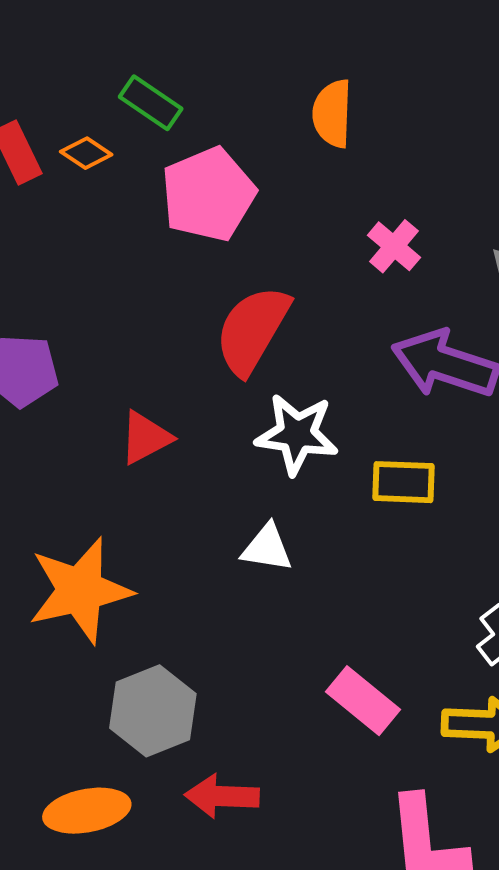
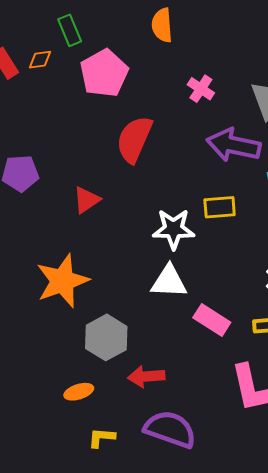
green rectangle: (151, 103) -> (70, 30), turned 40
orange diamond: (86, 153) -> (40, 60), turned -35
white star: (297, 434) -> (173, 229), moved
white triangle: (267, 548) -> (169, 281), moved, size x1.4
orange ellipse: (87, 811) -> (79, 392), size x0.7

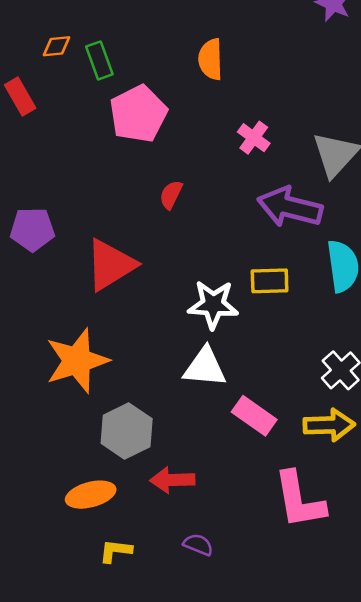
orange diamond: (40, 60) -> (57, 46), moved
red semicircle: (134, 139) -> (171, 195), size x0.5
red triangle: (87, 200) -> (110, 265), size x1.6
orange ellipse: (79, 392) -> (91, 495), size x1.4
purple semicircle: (170, 429) -> (198, 545), size x0.5

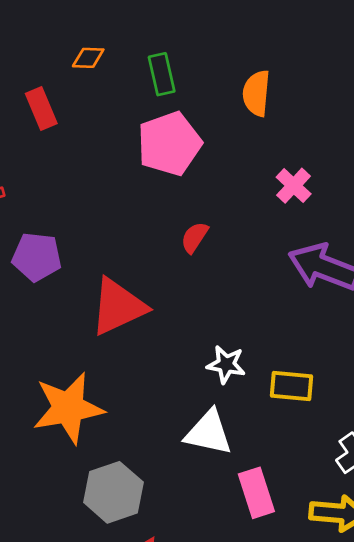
green rectangle: (99, 60) -> (162, 74), moved
yellow rectangle: (270, 281) -> (292, 386), moved
white star: (213, 305) -> (226, 364), size x0.7
pink rectangle: (254, 416) -> (256, 493), turned 30

